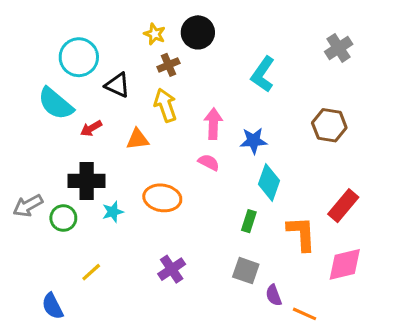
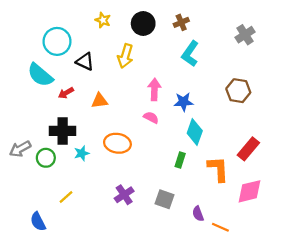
yellow star: (155, 34) -> (103, 20), moved
brown cross: (168, 65) -> (181, 22), moved
yellow arrow: (165, 105) -> (125, 56), moved, turned -145
gray square: (246, 271) -> (164, 199), moved

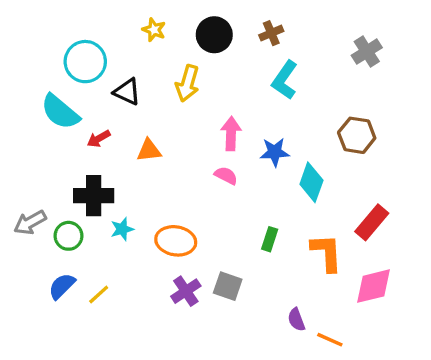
cyan diamond: (195, 132) -> (311, 182), moved
orange ellipse: (117, 143) -> (176, 241), moved
gray square: (164, 199) -> (228, 286), moved
blue semicircle: (38, 222) -> (62, 286), moved, turned 72

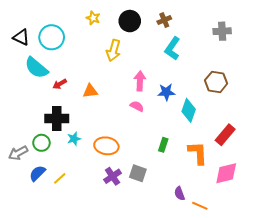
gray cross: (367, 52) -> (222, 31), turned 30
black triangle: (127, 92) -> (21, 37), moved
gray arrow: (30, 222) -> (18, 153), moved

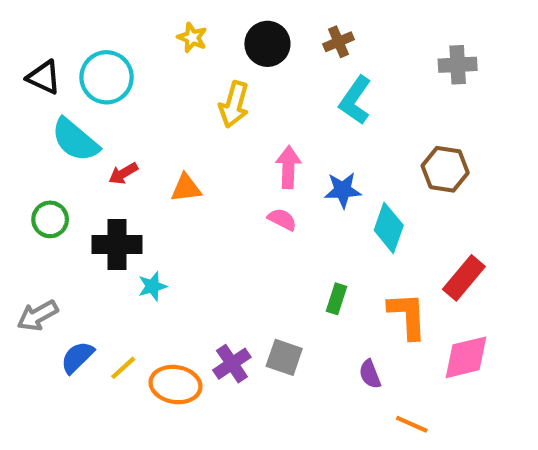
green circle: (41, 143) -> (50, 219), moved
orange ellipse: (106, 146) -> (176, 385), moved
purple semicircle: (179, 194) -> (370, 374), moved

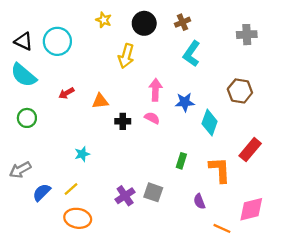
cyan semicircle: (75, 140) -> (24, 75), moved
black cross: (117, 244) -> (123, 121), moved, size x0.6
pink diamond: (466, 357) -> (251, 209), moved
yellow line: (123, 368) -> (71, 189), moved
orange ellipse: (176, 385) -> (78, 218), moved

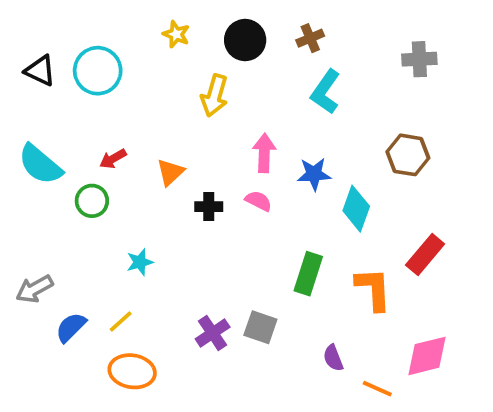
cyan semicircle: (24, 75) -> (40, 164), moved
orange triangle: (100, 101) -> (170, 172), turned -36
green circle: (27, 118) -> (92, 201), moved
green rectangle: (181, 161) -> (308, 274), size x1.5
purple semicircle: (199, 201) -> (333, 358), moved

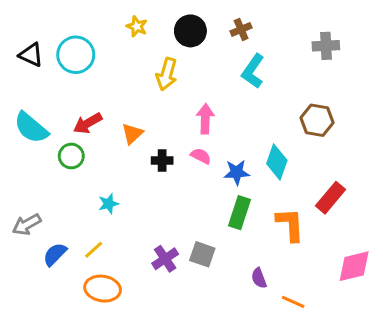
red arrow: (113, 159) -> (88, 123), size x1.4
blue star: (314, 174) -> (237, 172), moved
pink diamond: (427, 356) -> (354, 266), moved

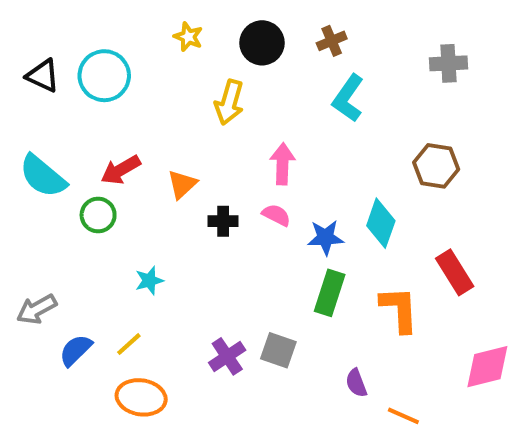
red rectangle: (330, 198) -> (455, 272), turned -72

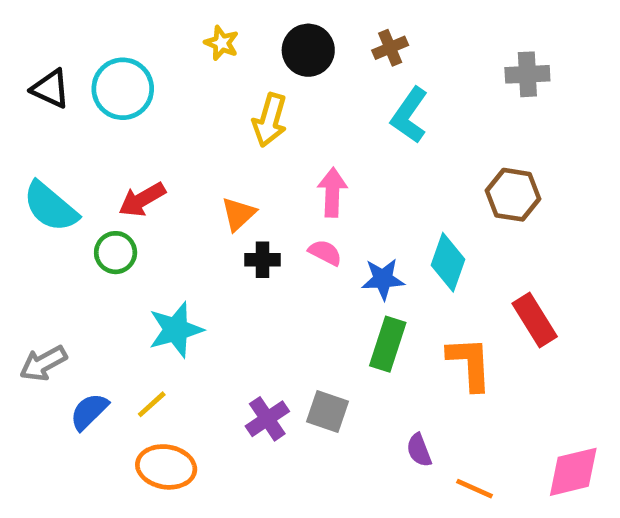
orange triangle: (182, 184) -> (238, 214), moved
cyan star: (149, 281) -> (176, 330), size x1.6
pink diamond: (487, 367) -> (573, 472), moved

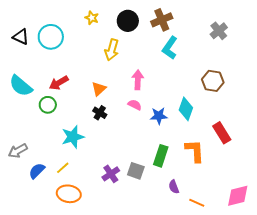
brown cross: (390, 48) -> (162, 20), size x1.5
gray cross: (527, 74) -> (219, 31), turned -36
black cross: (262, 260) -> (100, 113), moved, turned 32
green rectangle: (388, 344) -> (161, 156), moved

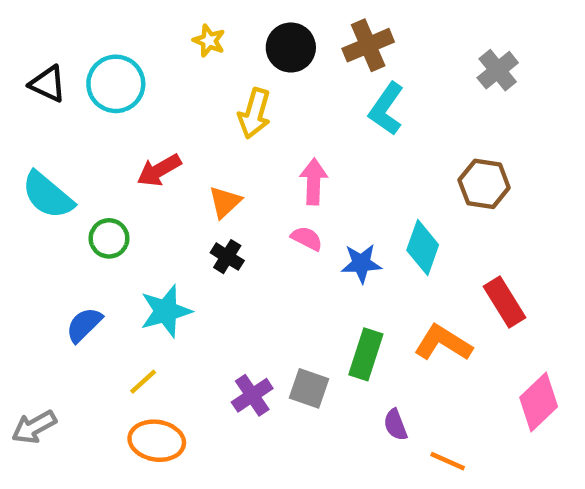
red arrow: (59, 83) -> (159, 170), moved
gray arrow: (18, 151) -> (34, 427), moved
orange L-shape: (195, 151) -> (443, 343), turned -55
blue semicircle: (37, 171) -> (84, 325), moved
pink diamond: (238, 196) -> (539, 402), moved, turned -30

